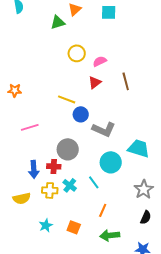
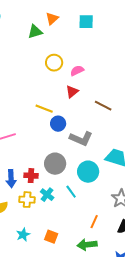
brown line: (126, 81) -> (103, 106), moved, turned -48
gray circle: (68, 149) -> (55, 164), moved
orange line: (103, 210) -> (94, 222), moved

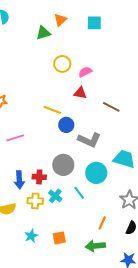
red triangle: (72, 92) -> (80, 93), turned 48
orange square: (51, 237) -> (59, 238), turned -32

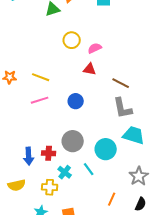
yellow line: (52, 110) -> (41, 77), moved
pink line: (15, 138) -> (40, 100), moved
gray L-shape: (89, 140) -> (123, 108), moved, turned 55
yellow cross: (35, 201) -> (50, 187), moved

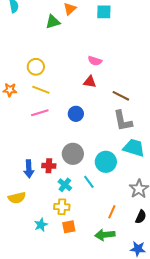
yellow circle: (72, 40) -> (36, 67), moved
pink semicircle: (95, 48) -> (95, 61), turned -136
yellow cross: (50, 187) -> (62, 207), moved

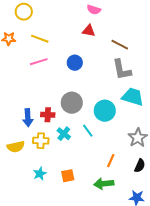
yellow circle: (36, 67) -> (24, 12), moved
yellow cross: (62, 207) -> (41, 141), moved

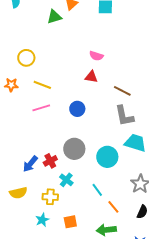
red cross: (48, 115) -> (50, 161), turned -32
blue arrow: (28, 118) -> (30, 164), turned 42
cyan line: (88, 131) -> (97, 190), moved
yellow cross: (41, 141) -> (50, 197), moved
orange line: (111, 161) -> (113, 207), turned -64

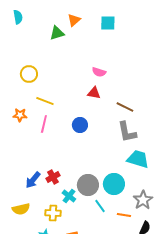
orange star: (11, 85) -> (20, 115), moved
pink line: (41, 108) -> (44, 124), turned -60
gray circle: (74, 149) -> (88, 185), moved
cyan circle: (107, 157) -> (114, 184), moved
orange line: (113, 207) -> (124, 215), moved, turned -40

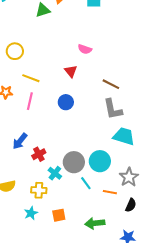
red triangle: (94, 93) -> (71, 71), moved, turned 40
blue arrow: (33, 180) -> (20, 141), moved

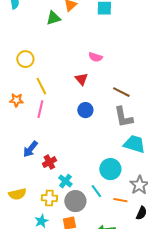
yellow line: (31, 78) -> (41, 86), turned 42
blue circle: (66, 102) -> (85, 110), moved
gray circle: (74, 162) -> (75, 201), moved

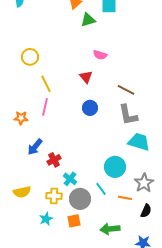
green triangle: (53, 18) -> (88, 20), moved
orange star: (16, 100) -> (21, 118), moved

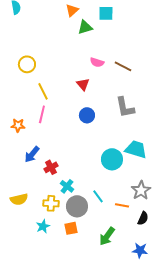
brown line: (126, 90) -> (123, 66), moved
gray L-shape: (128, 115) -> (125, 107), moved
cyan circle: (115, 167) -> (112, 159), moved
green arrow: (110, 229) -> (107, 236), turned -48

